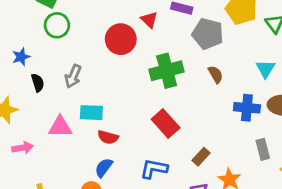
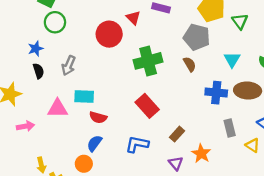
gray pentagon: (208, 34) -> (197, 37), moved
blue star: (21, 57) -> (36, 49), moved

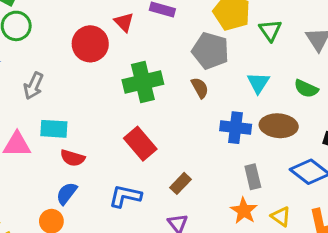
yellow triangle: (253, 145) -> (281, 217), moved
orange star: (201, 154) -> (244, 211), moved

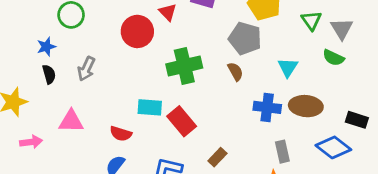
green triangle: (270, 30) -> (311, 20), moved
green semicircle: (306, 89) -> (333, 58), moved
cyan rectangle: (54, 129) -> (150, 107), moved

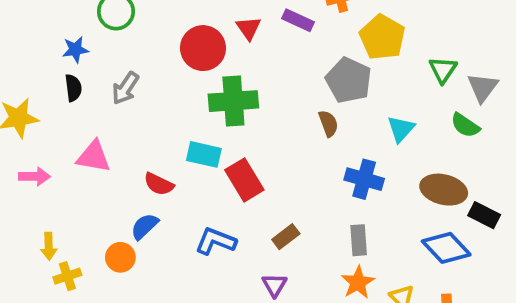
green cross: (184, 66) -> (233, 101), moved
brown ellipse: (306, 106) -> (444, 190), moved
gray rectangle: (282, 152) -> (359, 240), moved

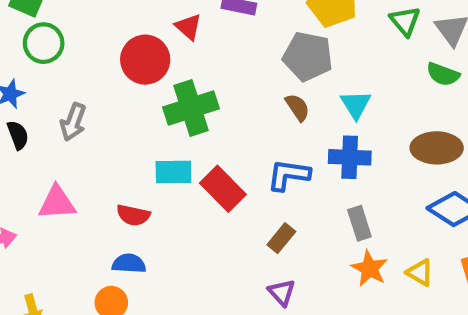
cyan triangle: (401, 129) -> (356, 105), moved
blue semicircle: (145, 226) -> (129, 264), turned 60
blue L-shape: (216, 241) -> (289, 175), moved

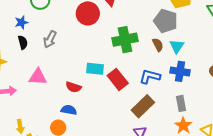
cyan triangle: (356, 105) -> (177, 46), moved
green cross: (191, 108) -> (125, 40), moved
brown rectangle: (281, 238) -> (143, 106), size x1.6

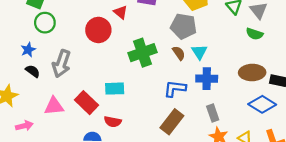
gray arrow: (50, 39) -> (61, 64), size x1.4
black semicircle: (23, 42) -> (33, 71), turned -32
red rectangle: (118, 79) -> (87, 103), moved
red semicircle: (73, 87) -> (113, 122), moved

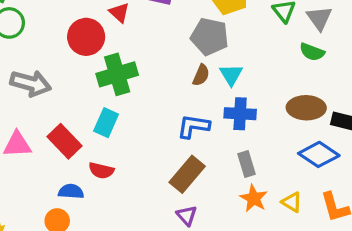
green cross: (142, 53) -> (117, 74), moved
brown semicircle: (179, 53) -> (201, 75), turned 56
gray arrow: (61, 64) -> (31, 83), turned -96
cyan rectangle: (115, 89) -> (106, 123), turned -66

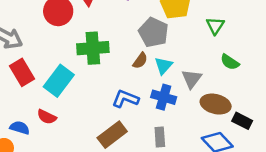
gray triangle: (319, 18) -> (192, 79), moved
green cross: (117, 74) -> (93, 48), moved
cyan rectangle: (106, 123) -> (59, 81), size x1.4
red rectangle: (65, 141) -> (22, 72), moved

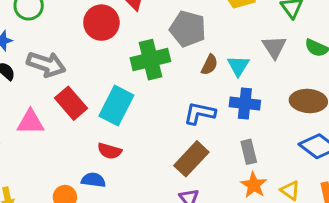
gray pentagon: (153, 32) -> (188, 29), moved
gray triangle: (192, 79) -> (274, 47), moved
blue semicircle: (20, 128) -> (93, 180), moved

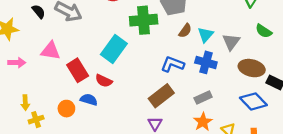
gray triangle: (274, 47) -> (231, 42), moved
red rectangle: (71, 103) -> (78, 70), moved
gray rectangle: (249, 152) -> (203, 97), turned 70

